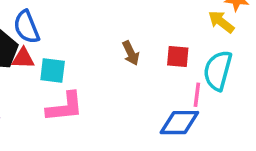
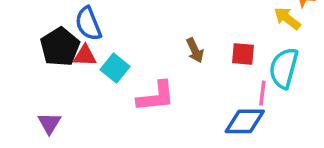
cyan square: (53, 70) -> (115, 68), turned 32
pink L-shape: (65, 107) -> (156, 97), moved

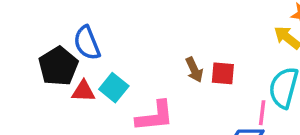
red square: (243, 54) -> (223, 73), moved
red triangle: (85, 56) -> (83, 91), moved

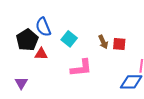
cyan square: (114, 88) -> (69, 39), moved

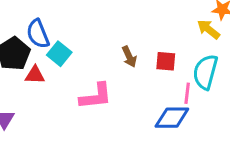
cyan square: (69, 39) -> (59, 54), moved
red square: (119, 44) -> (166, 61), moved

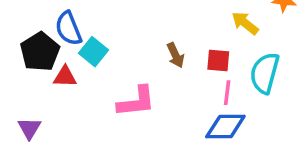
yellow arrow: (208, 29) -> (245, 23), moved
pink line: (187, 93) -> (227, 93), moved

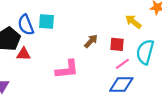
cyan square: (93, 52) -> (46, 22), moved, turned -35
brown arrow: (175, 55) -> (91, 41), turned -112
pink line: (227, 93) -> (122, 64), turned 48

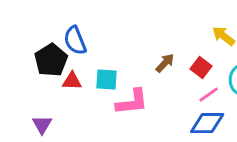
cyan square: (46, 22) -> (107, 80), moved
red square: (117, 44) -> (201, 68), turned 32

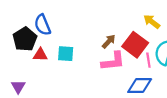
red square: (201, 68) -> (135, 45), size x1.6
pink line: (209, 95) -> (148, 60), moved, turned -64
pink L-shape: (132, 102) -> (113, 61), moved

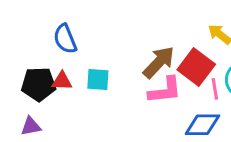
black pentagon: (25, 39) -> (39, 84), moved, turned 30
brown arrow: (109, 41) -> (159, 62), size x1.6
purple triangle: (18, 87) -> (31, 126), turned 48

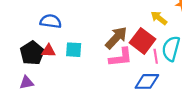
blue semicircle: (65, 39) -> (51, 21), turned 120
black pentagon: (39, 84) -> (32, 53), turned -30

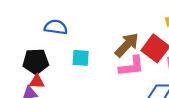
red triangle: (48, 51) -> (37, 82), moved
black pentagon: (32, 53) -> (36, 61), turned 30

